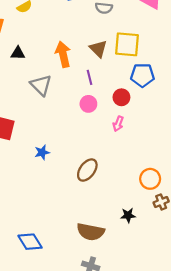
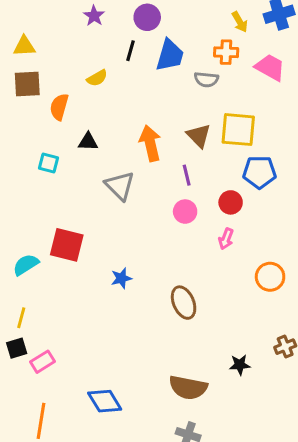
brown ellipse: (87, 170) -> (184, 303), turned -60
orange circle: (150, 179) -> (270, 277), moved

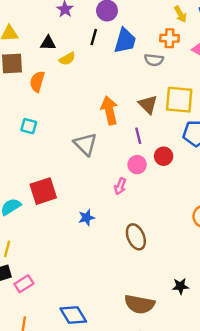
black triangle: (88, 142) -> (48, 43), moved
red circle: (231, 202) -> (164, 156), moved
pink arrow: (226, 239) -> (120, 186), moved
red square: (67, 245) -> (43, 191), turned -32

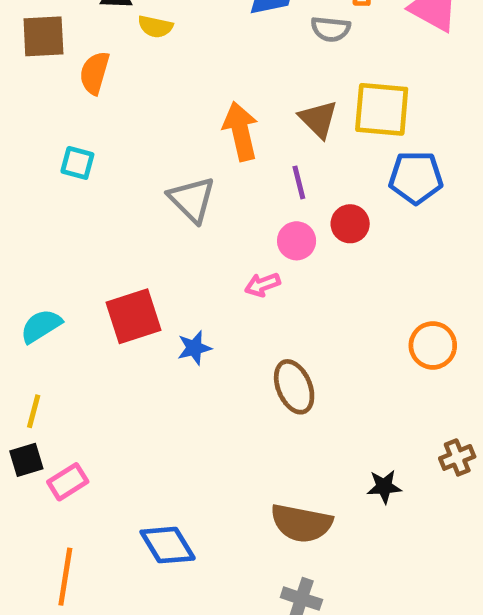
yellow semicircle: (67, 59) -> (155, 27), turned 42
pink arrow: (120, 186) -> (262, 285), turned 49
red square: (43, 191) -> (133, 316), moved

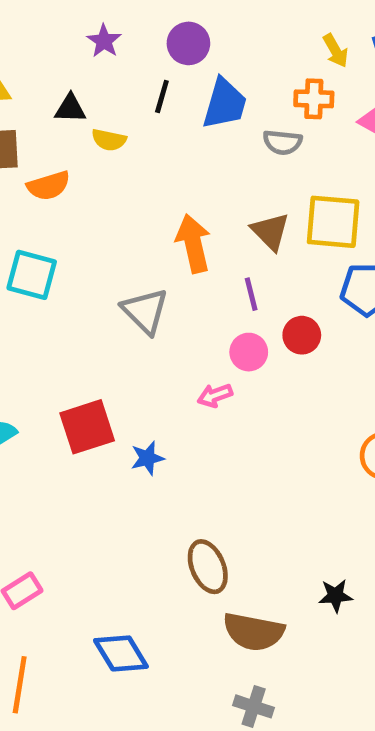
orange semicircle: (95, 73) -> (49, 186), turned -123
cyan square: (77, 163) -> (32, 275), size x1.5
brown ellipse: (294, 387) -> (208, 567), moved

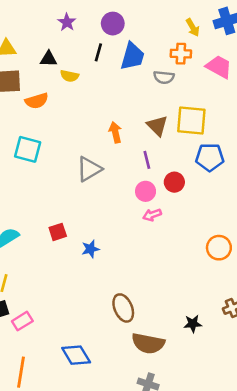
orange arrow: (193, 244) -> (115, 132), size x0.7
gray triangle: (145, 311) -> (89, 169), turned 44
pink arrow: (215, 395) -> (152, 215), moved
red square: (87, 427) -> (58, 232), size x0.6

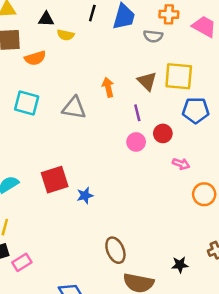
gray triangle: (89, 169) -> (74, 108), moved, turned 40
pink arrow: (152, 215) -> (181, 164), moved, turned -140
red square: (58, 232) -> (55, 180), size x1.6

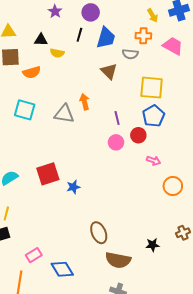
brown triangle: (147, 81) -> (109, 71), moved
orange arrow: (108, 87) -> (85, 102), moved
blue pentagon: (196, 110) -> (154, 116), moved, turned -30
pink rectangle: (22, 262) -> (34, 255), moved

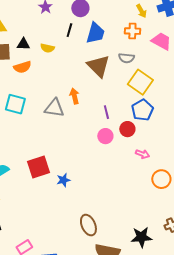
black triangle: (41, 40) -> (23, 44), moved
gray semicircle: (130, 54) -> (126, 58), moved
brown triangle: (109, 71) -> (98, 66), size x1.4
yellow square: (152, 88) -> (140, 82), turned 30
black star: (153, 245) -> (141, 237), size x1.5

